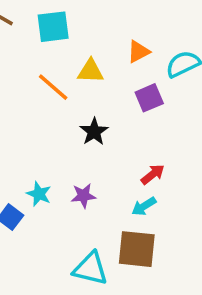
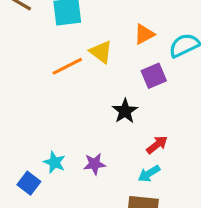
yellow triangle: (90, 71) -> (101, 52), turned 35
orange line: (53, 87) -> (67, 66), turned -68
black star: (94, 132) -> (125, 111), moved

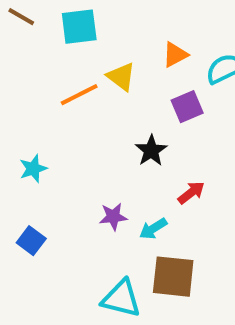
cyan star: (54, 162) -> (33, 169), moved, turned 30
cyan arrow: (149, 174) -> (153, 229), moved

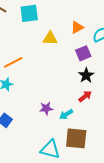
yellow triangle: (121, 77) -> (50, 38), turned -35
orange line: (79, 95) -> (13, 62), moved
black star: (151, 151) -> (86, 75), moved

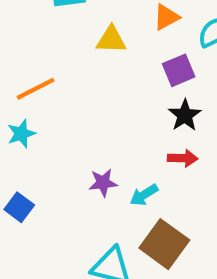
red arrow: (85, 96) -> (183, 158), turned 40
brown square: (76, 138) -> (164, 244), turned 30

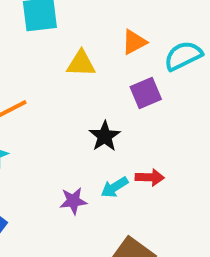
black star: (185, 115) -> (105, 136), moved
cyan arrow: (144, 195) -> (114, 187), moved

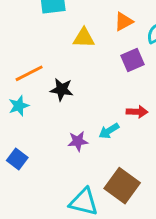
black star: (105, 136) -> (62, 90), moved, turned -30
red arrow: (150, 177) -> (137, 112), moved

